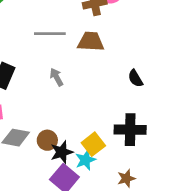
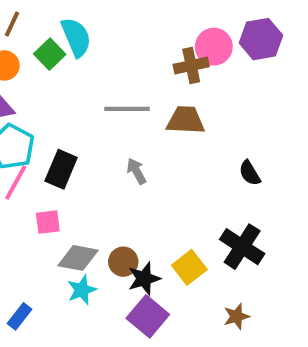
black cross: (130, 130) -> (242, 247), turned 32
cyan star: (85, 160) -> (82, 290), moved

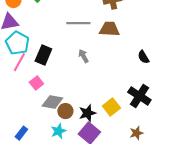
pink square: (48, 222) -> (36, 83), turned -32
brown circle: (123, 262) -> (65, 111), moved
cyan star: (82, 290) -> (58, 131), moved

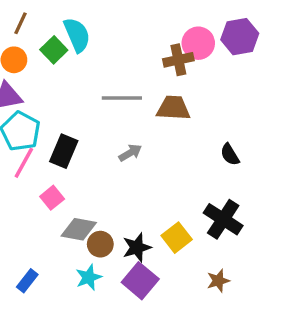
gray arrow: (83, 56) -> (130, 153), turned 88

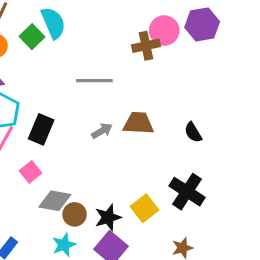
brown trapezoid: (173, 108) -> (138, 123), moved

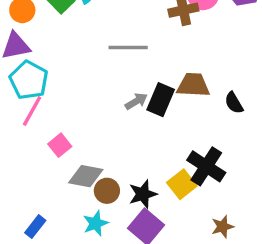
brown trapezoid: (138, 123) -> (193, 85), moved
black rectangle: (41, 129) -> (161, 100), moved
black cross: (187, 192) -> (206, 166), moved

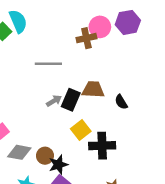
black cross: (206, 166) -> (102, 146), turned -35
yellow square: (182, 184) -> (81, 130), moved
brown circle: (107, 191) -> (45, 156), moved

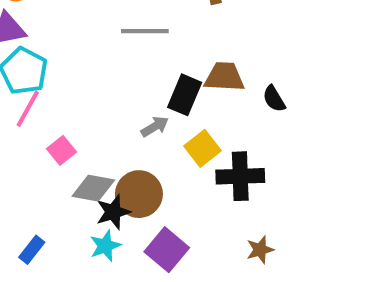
gray arrow: (54, 101) -> (155, 127), moved
brown circle: (45, 156) -> (139, 194), size x1.5
black star: (58, 165) -> (113, 212), moved

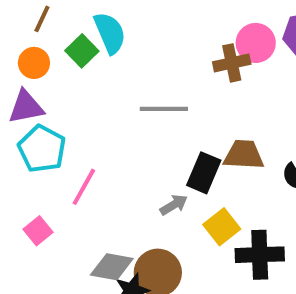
pink line: (28, 109) -> (84, 187), moved
pink square: (61, 150) -> (38, 231), moved

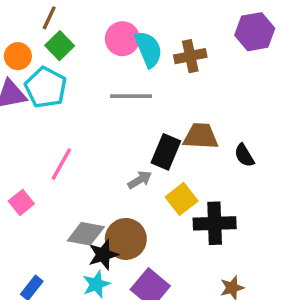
brown line: (42, 19) -> (49, 18), moved
cyan semicircle: (110, 33) -> (148, 49), moved
pink circle: (256, 43) -> (122, 39), moved
cyan pentagon: (42, 149) -> (46, 87), moved

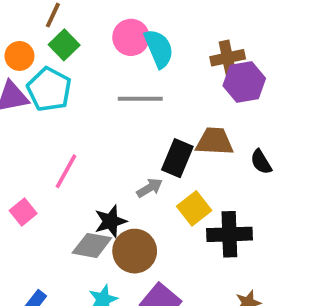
purple hexagon: (255, 32) -> (244, 82), moved
brown cross: (190, 56) -> (228, 58), moved
black star: (103, 255) -> (110, 221), moved

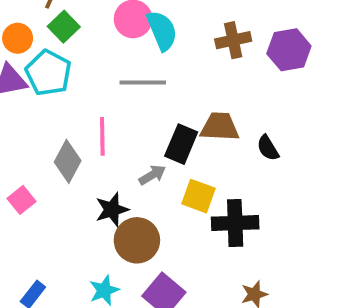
purple hexagon: (244, 82) -> (289, 50), moved
pink line: (66, 171) -> (102, 136), moved, turned -30
yellow square: (194, 208) -> (199, 196), turned -32
gray diamond: (92, 245) -> (68, 161), moved, turned -72

